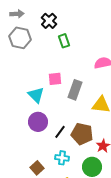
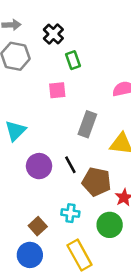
pink square: (55, 79) -> (57, 90), moved
cyan triangle: (36, 95) -> (15, 131), moved, turned 30
black line: (60, 132) -> (70, 165), moved, turned -64

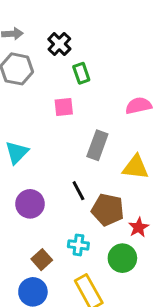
purple circle: (39, 166) -> (30, 204), moved

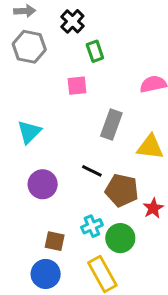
black line: (78, 191) -> (92, 171), turned -36
cyan cross: (78, 245) -> (92, 226), turned -30
green circle: (122, 258) -> (120, 238), moved
brown square: (42, 260) -> (55, 241), turned -36

